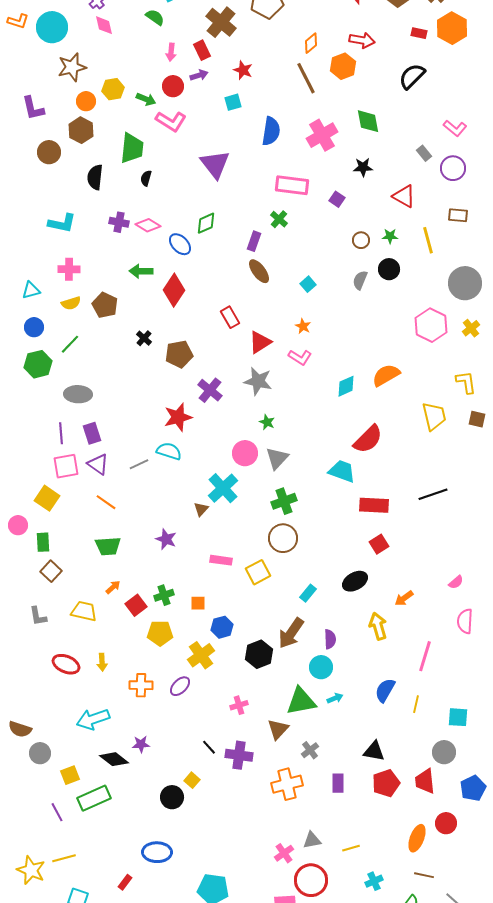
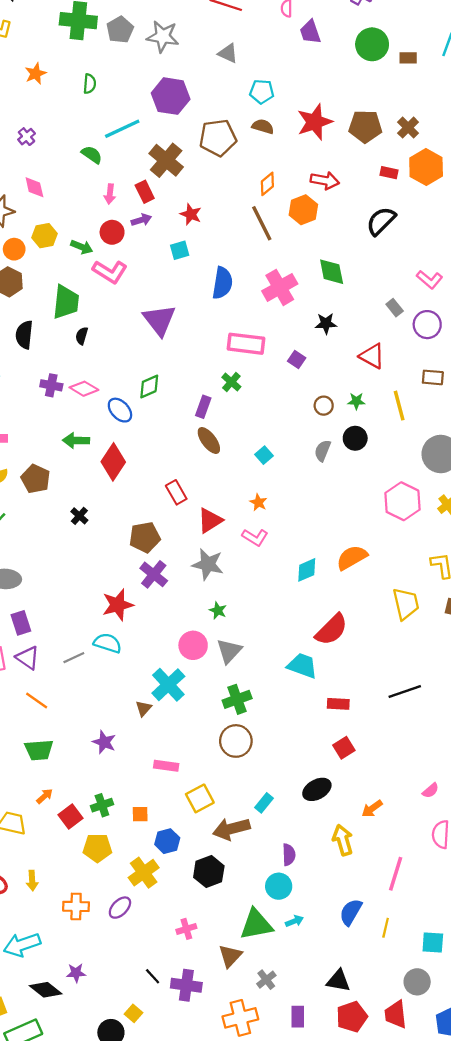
pink diamond: (104, 25) -> (34, 187), moved
brown pentagon: (179, 354) -> (145, 537), moved
red rectangle: (374, 505) -> (338, 704), size x0.7
yellow square: (258, 572) -> (200, 798), moved
brown arrow: (291, 633) -> (231, 829), moved, turned 40

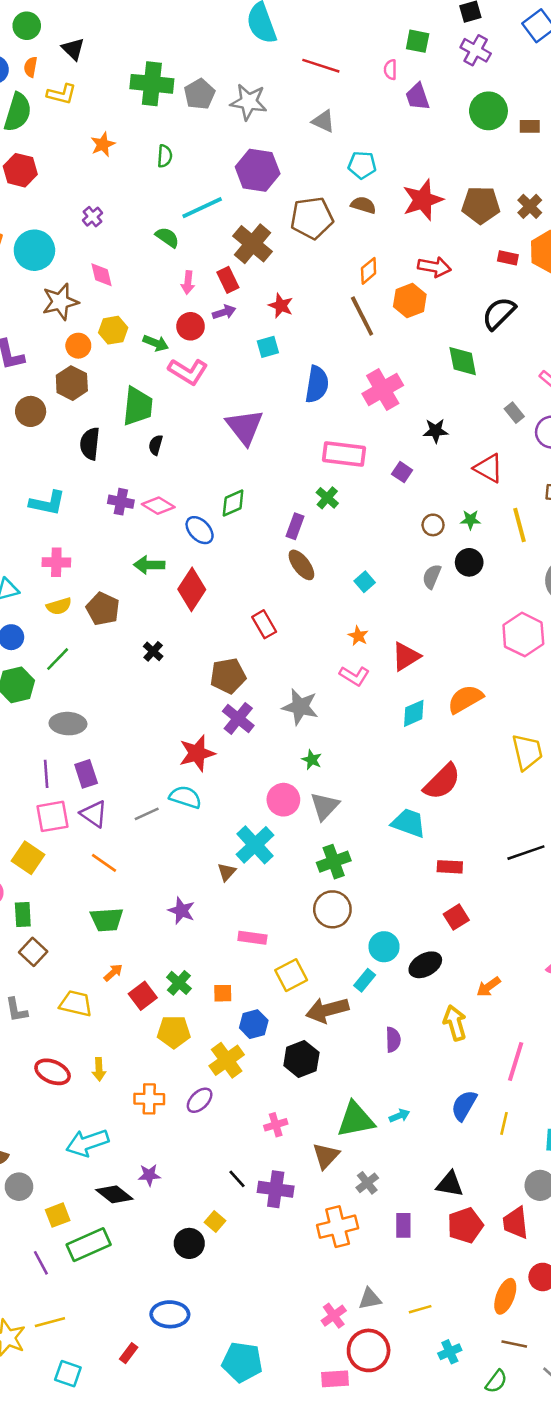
green diamond: (332, 272) -> (463, 361), moved
red triangle: (210, 520) -> (406, 657), moved
green cross: (102, 805) -> (179, 983), turned -30
cyan circle: (279, 886) -> (384, 947), moved

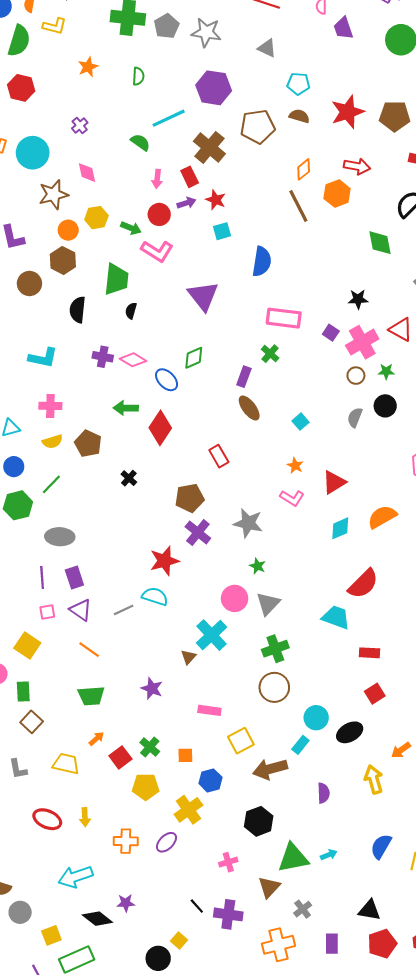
red star: (281, 306) -> (216, 200), moved
pink cross: (383, 389) -> (362, 342), moved
pink square: (53, 816) -> (47, 612), size x0.6
black hexagon: (301, 1059) -> (259, 821), moved

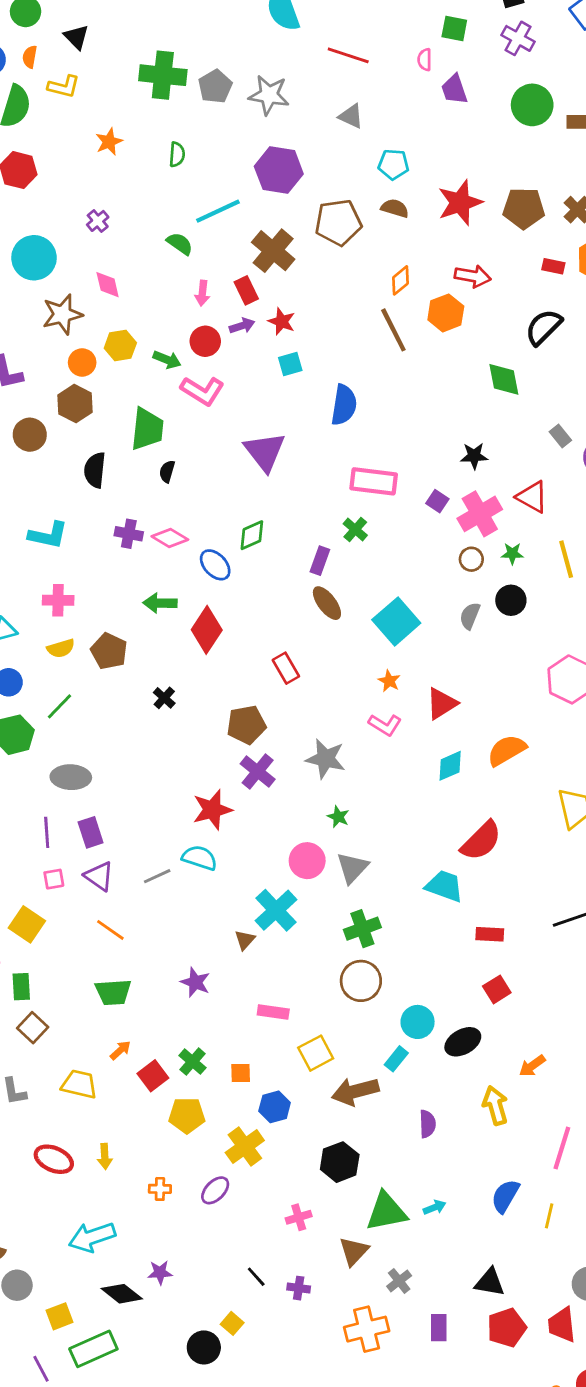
cyan square: (300, 422) -> (396, 621), size x2.0
orange cross: (126, 841) -> (160, 1189), size x0.7
purple cross: (228, 914) -> (299, 1288), size x0.6

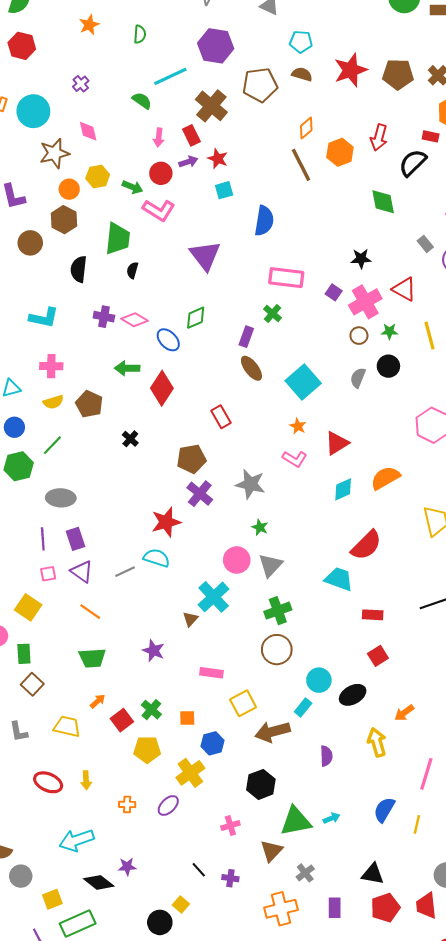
red rectangle: (553, 266) -> (431, 136), moved
red arrow: (473, 276) -> (379, 138), moved, turned 95

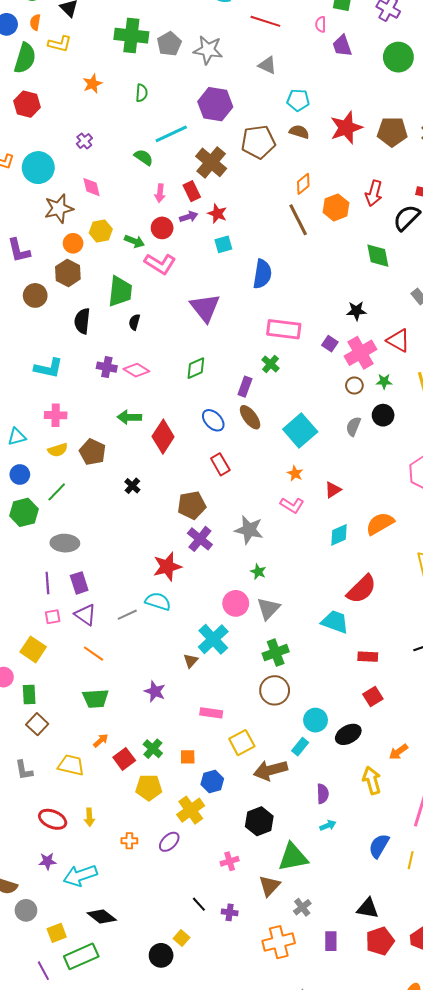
blue ellipse: (168, 340) -> (213, 420), moved
red triangle: (337, 443) -> (333, 490), size x0.7
cyan arrow: (332, 818) -> (328, 825), moved
purple star: (127, 867) -> (47, 861), moved

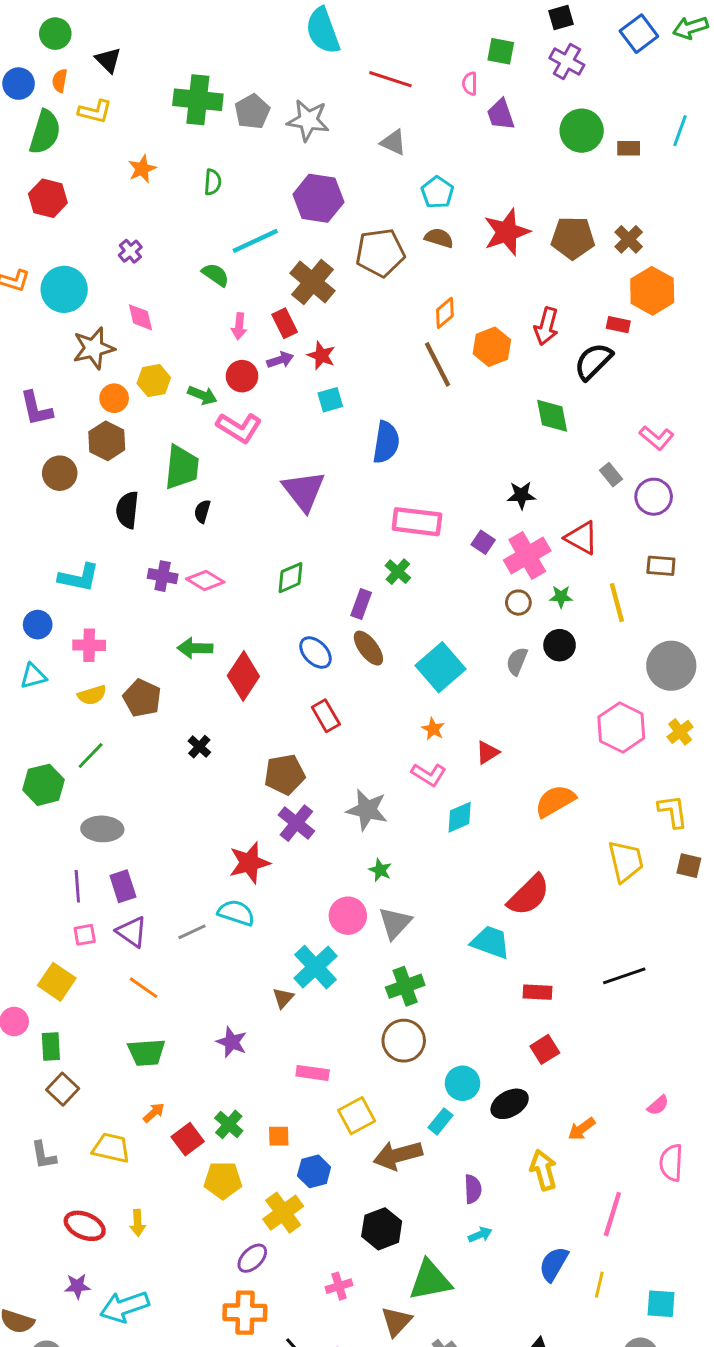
cyan pentagon: (298, 100) -> (438, 192), turned 30
blue circle: (20, 475) -> (38, 625), moved
cyan diamond: (339, 535) -> (460, 817), moved
orange cross: (129, 841) -> (245, 1313), moved, size x1.8

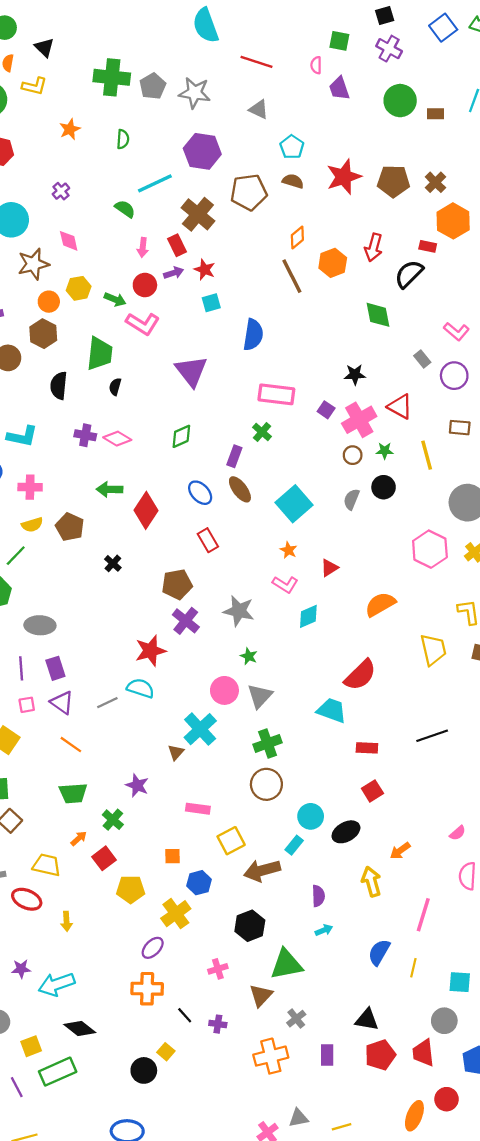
green line: (91, 755) -> (16, 556), moved
green cross: (229, 1124) -> (113, 820), moved
red ellipse: (85, 1226) -> (27, 899), moved

